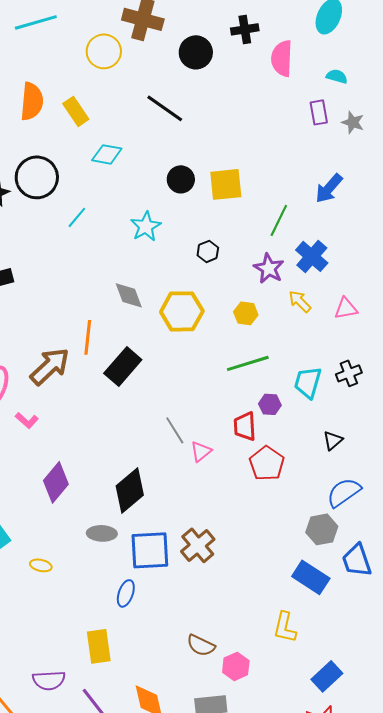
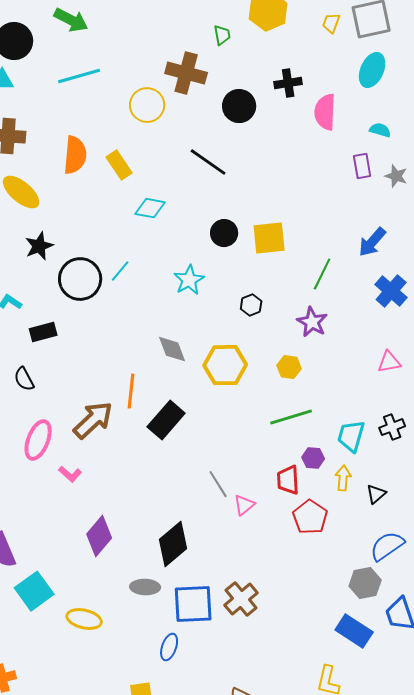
black circle: (37, 177) -> (80, 279), moved
blue cross: (312, 256) -> (391, 291), moved
yellow arrow: (300, 301) -> (343, 478), moved, turned 50
yellow ellipse: (41, 565) -> (84, 619), size x1.6

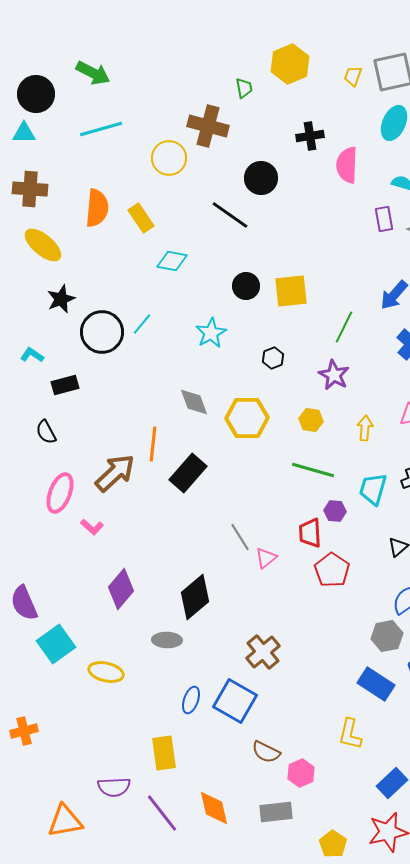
black circle: (239, 106) -> (261, 178), moved
green line: (291, 417) -> (313, 470), turned 33
yellow arrow: (343, 478) -> (365, 428), moved
blue square: (193, 604) -> (235, 701), moved, turned 33

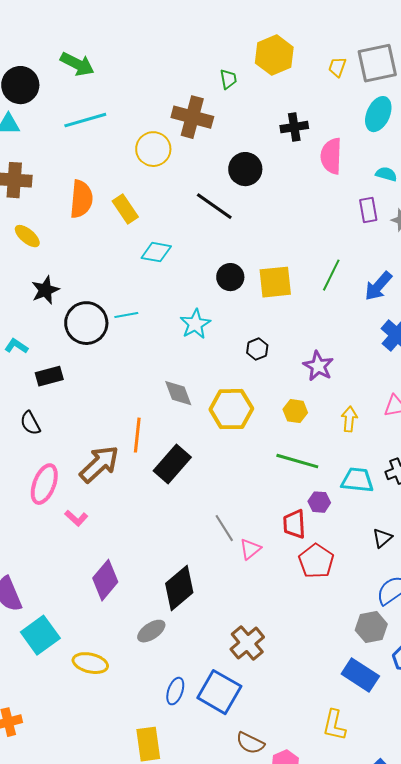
yellow ellipse: (43, 245) -> (27, 236), size x0.7
cyan line: (142, 324) -> (126, 315), turned 40
green line: (344, 327) -> (331, 275), moved
cyan trapezoid: (373, 489) -> (357, 480), turned 80
gray ellipse: (167, 640) -> (151, 631), turned -36

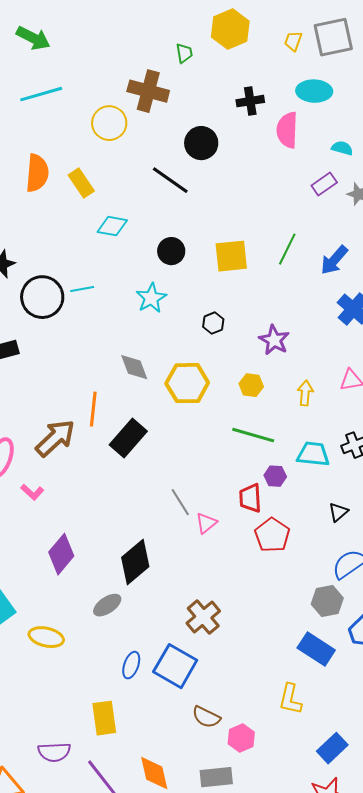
cyan ellipse: (378, 114) -> (314, 91), moved, turned 68
purple rectangle: (368, 210) -> (324, 184), turned 65
black circle: (230, 277) -> (171, 251), moved

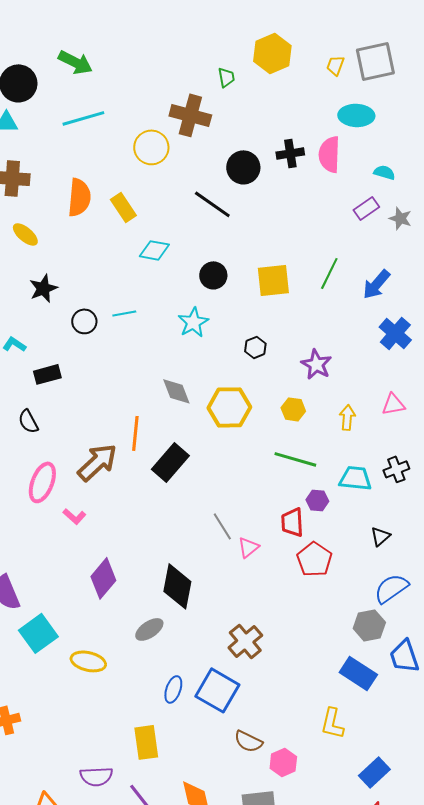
black cross: (250, 101) -> (290, 153), moved
black circle: (42, 297) -> (84, 321), size x0.6
black diamond: (135, 562) -> (177, 586), turned -39

